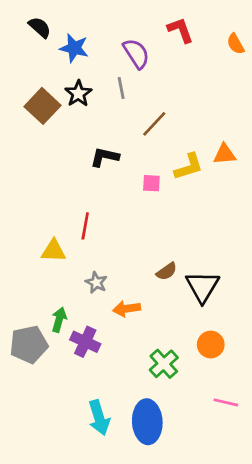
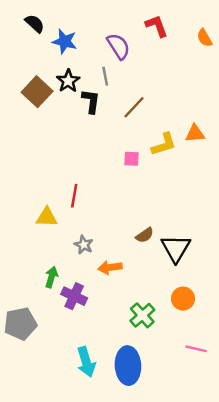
black L-shape: (105, 157) -> (91, 101), moved, turned 85
gray pentagon: (29, 345) -> (20, 324), moved

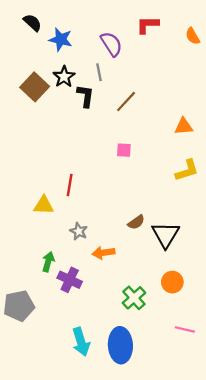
red L-shape: (157, 26) -> (147, 25), turned -70
yellow L-shape: (164, 144) -> (187, 170), moved

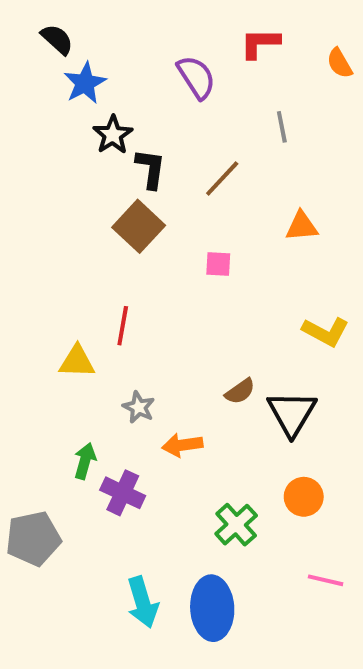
blue star: (61, 39) -> (85, 83), moved, turned 30
gray line: (99, 72) -> (282, 127), moved
brown square: (35, 87) -> (139, 226), moved
orange triangle: (184, 126) -> (302, 226), moved
yellow L-shape: (187, 170) -> (326, 332), moved, turned 45

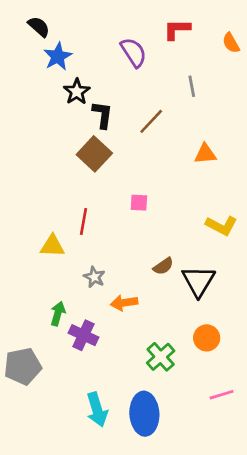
pink square: (218, 264) -> (139, 203), moved
pink line: (326, 580) -> (222, 395), turned -30

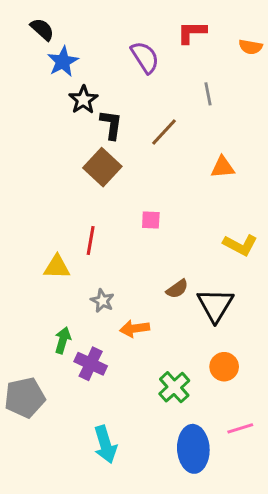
orange semicircle: (231, 43) -> (251, 47), turned -50
blue ellipse: (144, 414) -> (193, 449), moved

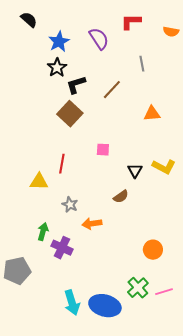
blue star: (63, 62) -> (59, 42), moved
black L-shape: (111, 125) -> (76, 85), turned -115
black triangle: (215, 305) -> (135, 171), moved, size x0.6
green cross: (174, 387) -> (138, 288), moved
blue ellipse: (193, 449) -> (105, 306), moved, turned -72

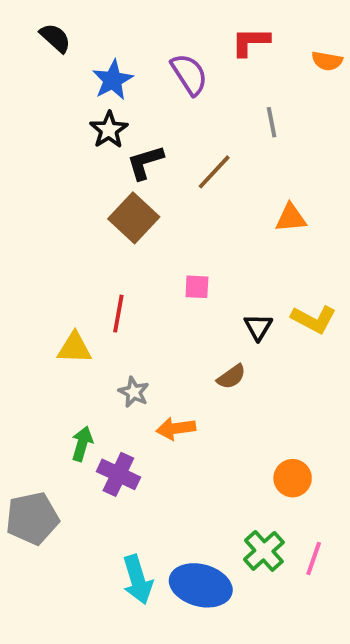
pink line: (164, 292) -> (314, 559), turned -54

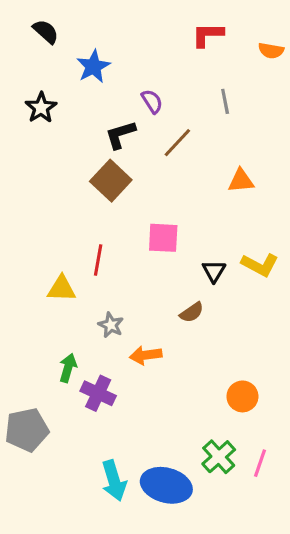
purple semicircle: (189, 74) -> (152, 101), moved, size x0.7
black star: (109, 130) -> (41, 108), moved
pink square: (197, 287) -> (163, 238), size x1.5

